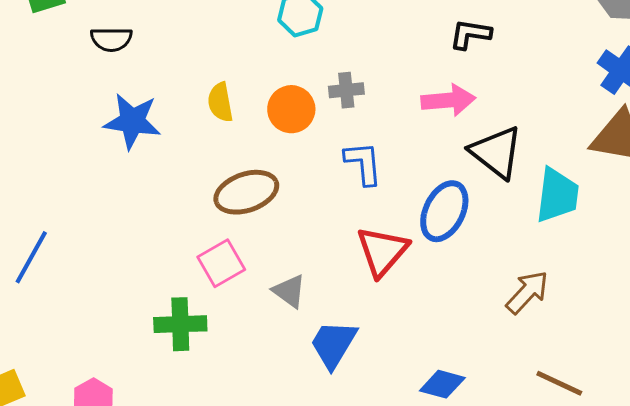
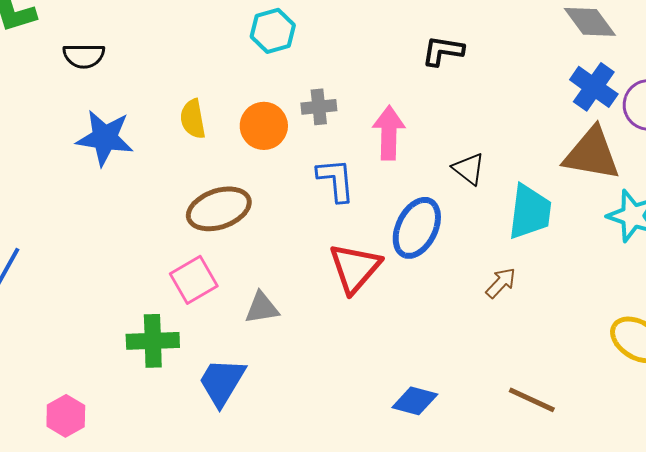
pink arrow: (448, 100) -> (389, 133), moved, turned -84
black triangle: (496, 152) -> (469, 169), size x0.6
gray triangle: (289, 291) -> (262, 308), turned -45
brown arrow: (527, 292) -> (501, 283), moved, size x0.7
blue trapezoid: (333, 344) -> (222, 382), moved

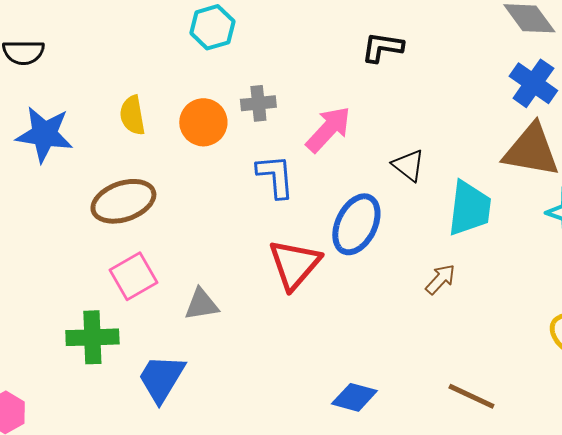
pink arrow: (389, 133) -> (328, 129), turned 42
brown ellipse: (219, 209) -> (123, 201), moved

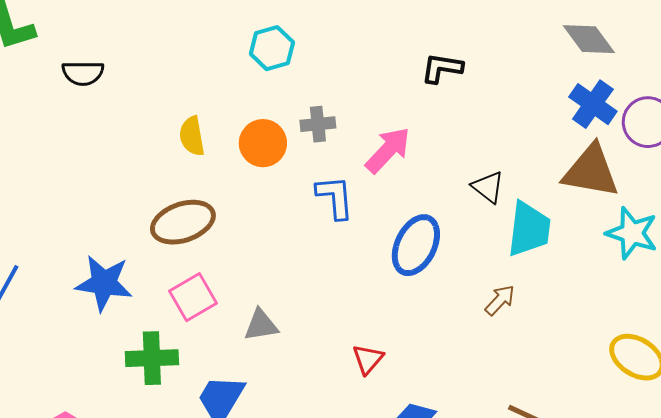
blue star: (44, 134) -> (104, 283), moved
black triangle: (408, 165) -> (488, 187), moved
red triangle: (294, 264) -> (368, 359), moved, size x0.6

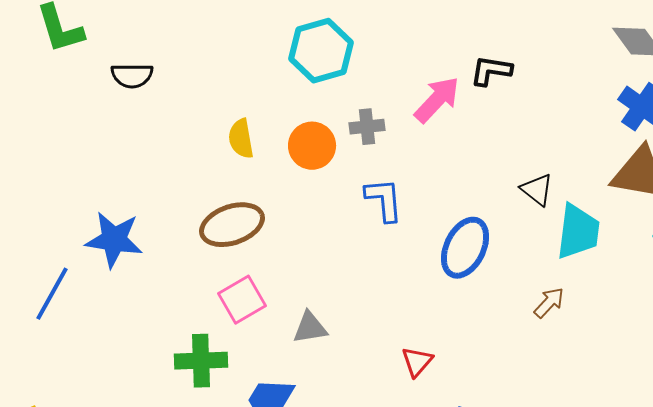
cyan hexagon: (272, 48) -> (321, 51), size x1.4
pink arrow: (388, 150) -> (437, 100), moved
blue star: (104, 283) -> (114, 240), moved

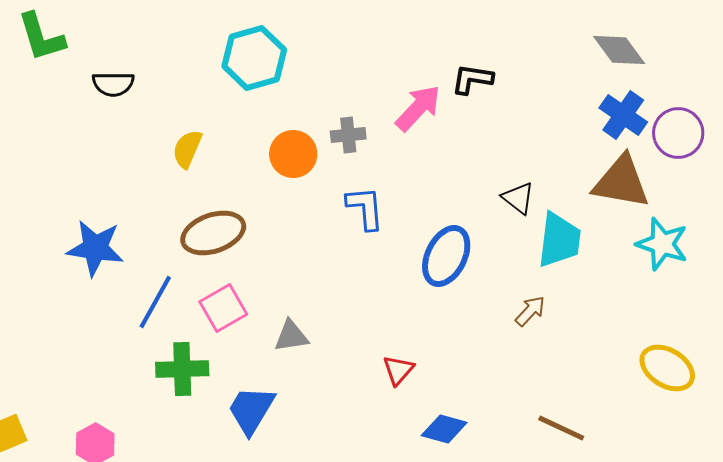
cyan hexagon: (321, 51) -> (254, 58), moved
yellow semicircle: (241, 139) -> (187, 149), moved, turned 33
blue line: (52, 294) -> (155, 302), moved

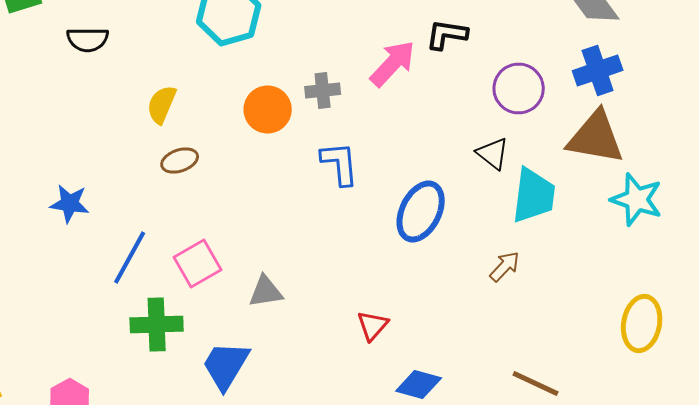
blue cross: (623, 115) -> (598, 70), turned 36
purple circle: (678, 133) -> (519, 88), moved
brown ellipse: (213, 233) -> (180, 160), moved, size x0.6
blue star: (95, 248) -> (70, 204), size x0.7
yellow ellipse: (667, 368) -> (642, 324), turned 68

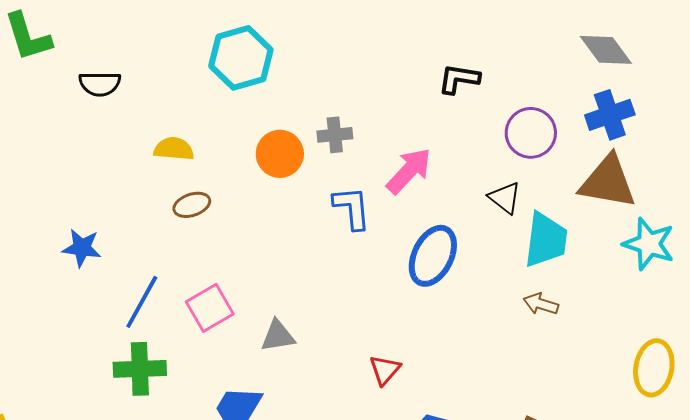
pink arrow: (393, 64) -> (409, 171), moved
yellow semicircle: (162, 104) -> (174, 149), turned 72
brown arrow: (505, 266) -> (541, 304), moved, turned -116
green cross: (157, 324) -> (140, 369), moved

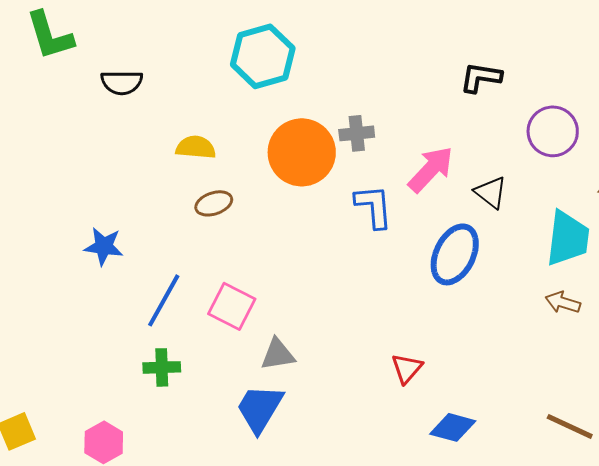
orange circle: (280, 154) -> (302, 152), size x1.4
black triangle: (505, 198) -> (491, 192), moved
pink square: (210, 308) -> (232, 306), turned -33
gray triangle: (278, 336) -> (278, 354), moved
green cross: (140, 369) -> (162, 367), size x0.7

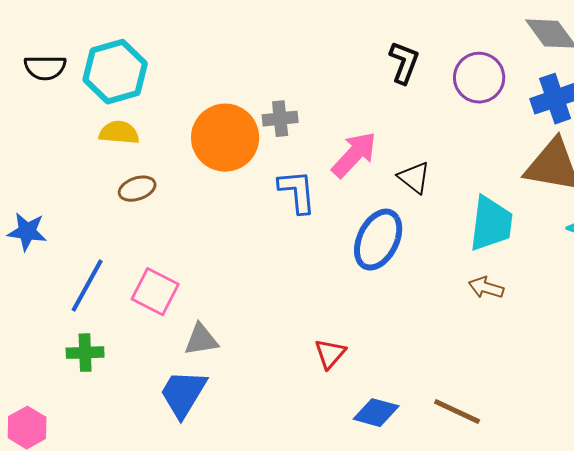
cyan hexagon: (263, 56) -> (115, 72), moved
black L-shape: (481, 77) -> (404, 63), turned 102
purple circle: (553, 131) -> (479, 78), moved
brown line: (570, 426) -> (457, 412), moved

